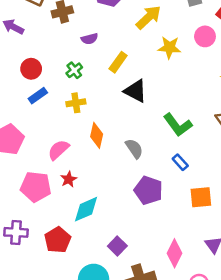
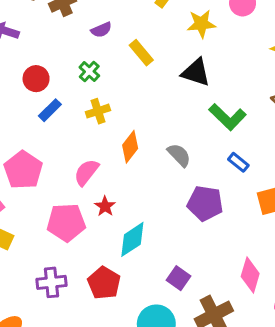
yellow rectangle: (118, 62) -> (141, 53), turned -66
black triangle: (135, 91) -> (196, 72), moved
orange diamond: (97, 135) -> (130, 147), turned 35

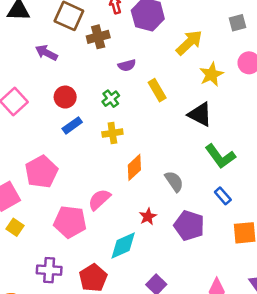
yellow star: (201, 24) -> (211, 74), turned -30
pink semicircle: (86, 172) -> (99, 200), moved
red star: (105, 206) -> (148, 217), moved

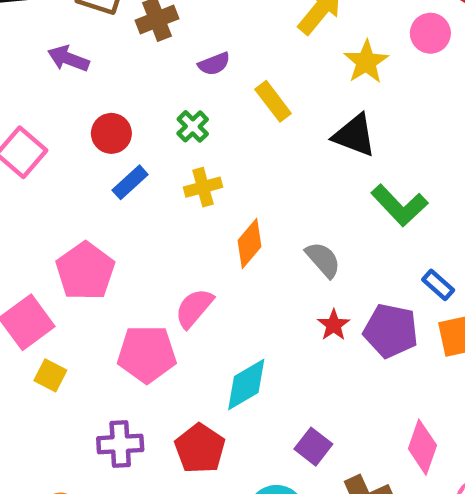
blue rectangle: (223, 196) -> (438, 285), moved
red star: (148, 217) -> (334, 325), moved
purple pentagon: (189, 226) -> (391, 331), moved

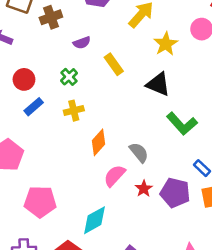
pink semicircle: (194, 308) -> (115, 176), moved

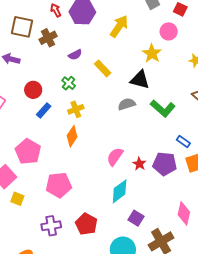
yellow star: (166, 44) -> (152, 53), moved
orange diamond: (99, 142) -> (72, 136), moved
gray semicircle: (139, 152) -> (127, 104), moved, turned -60
cyan diamond: (95, 220) -> (120, 191), moved

